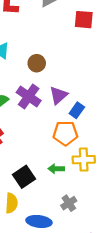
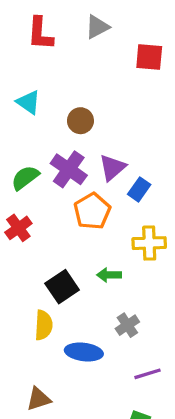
orange pentagon: (65, 133) -> (92, 211), moved, turned -30
yellow cross: (84, 160) -> (149, 243), moved

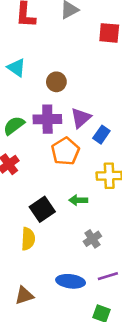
purple cross: (69, 169) -> (47, 119), turned -36
blue ellipse: (84, 352) -> (71, 281), moved

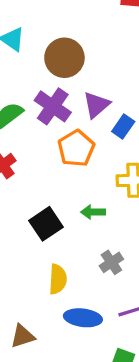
brown circle: (56, 82) -> (64, 58), size x1.5
purple cross: (47, 119) -> (53, 106), turned 36
yellow semicircle: (28, 239) -> (58, 279), moved

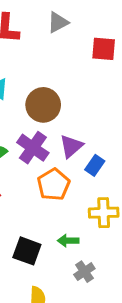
black square: (46, 224) -> (27, 251), turned -36
gray cross: (111, 262) -> (84, 272), moved

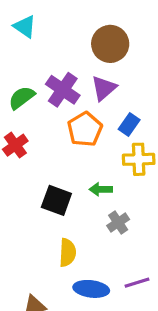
brown circle: (43, 105) -> (110, 44), moved
blue rectangle: (95, 165) -> (129, 125), moved

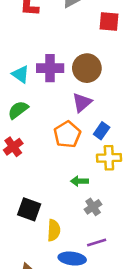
cyan triangle: (25, 27) -> (21, 74), moved
purple cross: (63, 90) -> (50, 68), moved, turned -35
black square: (56, 200) -> (29, 209), moved
purple line: (137, 283) -> (97, 243), moved

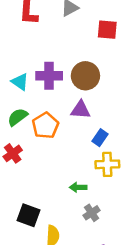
purple triangle: (82, 102) -> (81, 110), turned 45
orange pentagon: (67, 134) -> (45, 126), moved

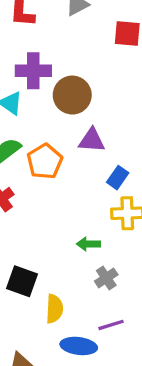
purple cross: (49, 76) -> (33, 71), moved
brown circle: (85, 76) -> (72, 95), moved

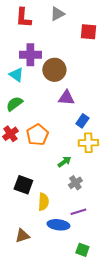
orange pentagon: (45, 161) -> (37, 135), moved
green arrow: (88, 244) -> (64, 162), turned 144

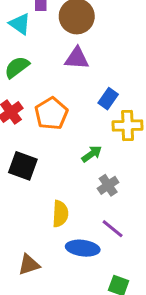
purple triangle: (66, 98) -> (77, 58), moved
blue rectangle: (82, 121) -> (108, 99), moved
black square: (23, 185) -> (23, 166), moved
purple line: (78, 212) -> (113, 229), turned 56

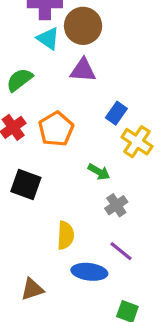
cyan triangle: (20, 24) -> (48, 39), moved
yellow cross: (128, 126) -> (137, 142), turned 36
green arrow: (92, 154) -> (99, 172), turned 66

